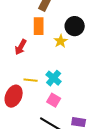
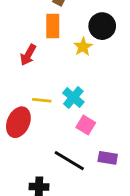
pink square: (54, 100) -> (86, 125), moved

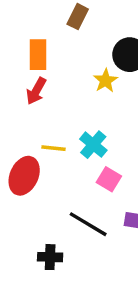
orange rectangle: (53, 26) -> (38, 55), moved

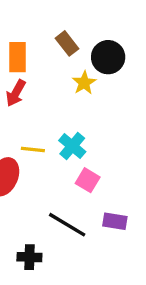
brown rectangle: (78, 17) -> (67, 43), moved, turned -65

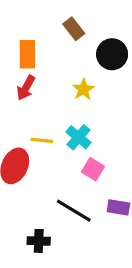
brown rectangle: (67, 43) -> (74, 29), moved
yellow star: (84, 83) -> (83, 89), moved

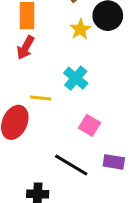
yellow star: (83, 89) -> (80, 29), moved
cyan cross: (79, 137) -> (76, 78), moved

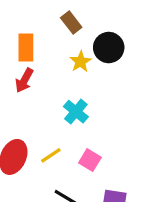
yellow line: (41, 98) -> (51, 155), moved, turned -40

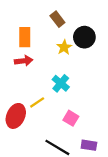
red arrow: (24, 80) -> (24, 61), turned -126
yellow line: (51, 155) -> (37, 102), moved

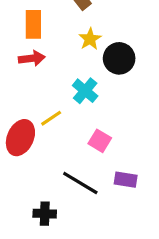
black circle: (84, 37) -> (119, 58), moved

